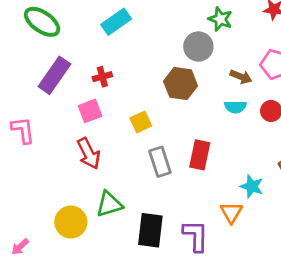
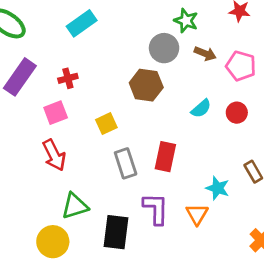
brown arrow: (241, 77) -> (205, 54), moved
cyan semicircle: (235, 107) -> (201, 108), turned -40
yellow circle: (71, 222) -> (53, 242), moved
purple L-shape: (196, 236) -> (156, 209), moved

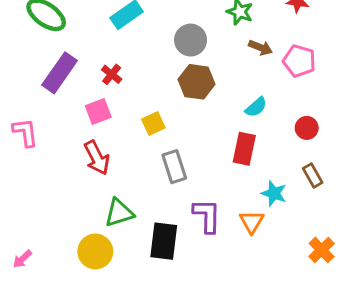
gray circle: (164, 48) -> (191, 40), moved
red cross: (68, 78) -> (112, 74), turned -36
red circle: (237, 113) -> (307, 128), moved
red rectangle: (165, 157) -> (244, 149), moved

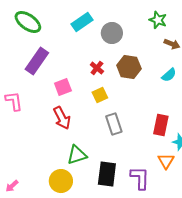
gray circle: (191, 40) -> (112, 33), moved
red cross: (112, 74) -> (97, 68), moved
cyan semicircle: (256, 107) -> (169, 75), moved
red rectangle: (244, 149) -> (161, 125), moved
purple L-shape: (207, 216) -> (140, 178), moved

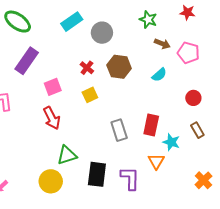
gray rectangle: (114, 124) -> (119, 130), moved

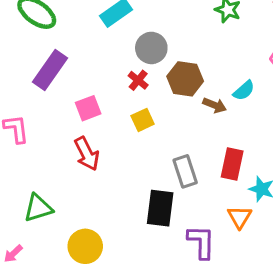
gray circle: (102, 33) -> (151, 48), moved
brown arrow: (162, 44) -> (215, 105), moved
green triangle: (67, 155) -> (38, 208), moved
black rectangle: (97, 174) -> (160, 208), moved

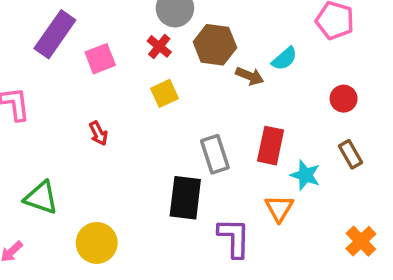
pink square: (88, 108) -> (100, 59), moved
red arrow: (87, 154) -> (98, 133), size x0.6
green triangle: (38, 208) -> (41, 198), turned 36

